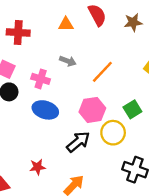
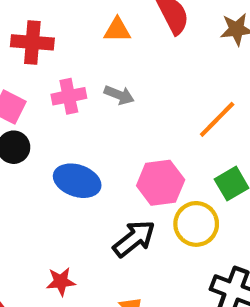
orange line: (102, 72) -> (217, 119), moved
pink cross: (41, 79) -> (69, 96), moved, turned -30

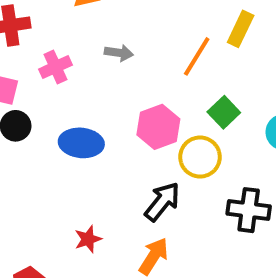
gray arrow: (119, 95) -> (119, 53), moved
black arrow: (134, 239) -> (162, 202), moved

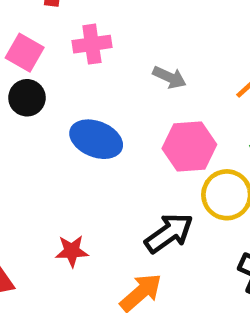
gray arrow: (119, 53) -> (169, 77), moved

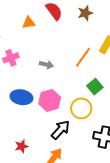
pink hexagon: (189, 147) -> (50, 100), moved

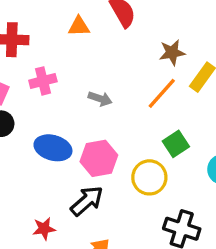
brown star: (85, 13) -> (172, 52), moved
black arrow: (61, 130) -> (87, 201), moved

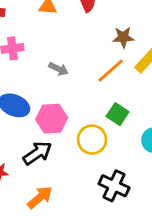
green square: (176, 144) -> (118, 114), turned -30

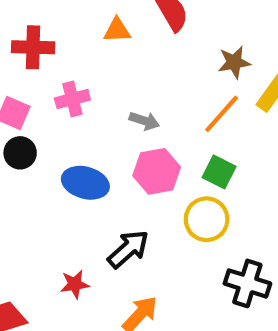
green square: (118, 114) -> (219, 172), moved
pink hexagon: (52, 119) -> (157, 171), moved

